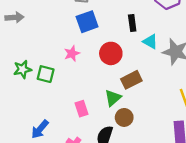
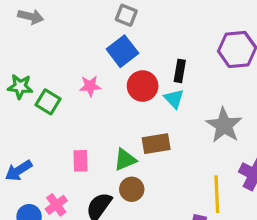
blue square: (87, 22) -> (122, 51), turned -35
cyan triangle: (150, 41) -> (174, 99), moved
red circle: (111, 53) -> (143, 86), moved

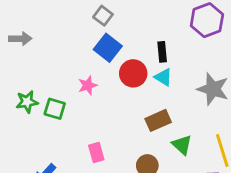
gray square: (126, 15) -> (103, 16), turned 30
green triangle: (125, 160) -> (182, 145), moved, turned -40

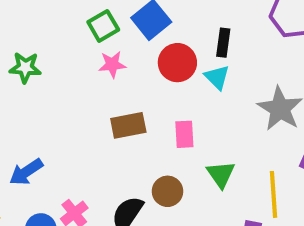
green square: (55, 109) -> (103, 26), moved, turned 30
brown rectangle: (158, 120) -> (128, 125), moved
pink rectangle: (96, 153) -> (184, 134), moved

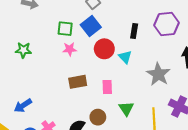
green square: (103, 26) -> (65, 29), turned 35
black rectangle: (223, 43) -> (134, 31), moved

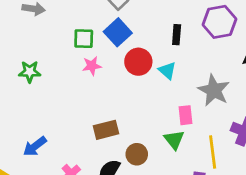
brown rectangle: (78, 82) -> (106, 130), moved
pink rectangle: (107, 87) -> (186, 115), moved

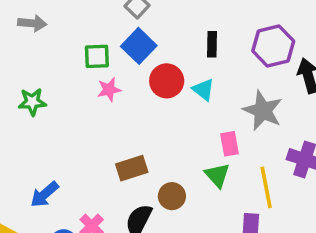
purple hexagon: (219, 22) -> (273, 46), moved

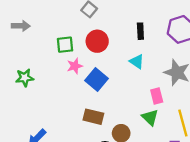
blue square: (139, 46) -> (96, 79), moved
red circle: (167, 81) -> (97, 41), moved
brown rectangle: (132, 168) -> (93, 117), turned 36

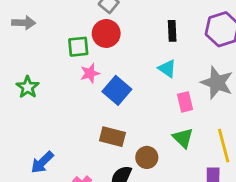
red circle: (97, 41) -> (106, 33), moved
green star: (25, 78) -> (28, 87), turned -30
pink rectangle: (157, 96) -> (185, 102), moved

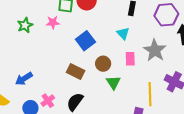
pink star: (90, 73) -> (53, 22), moved
green triangle: (183, 138) -> (113, 82), moved
brown circle: (147, 157) -> (103, 64), moved

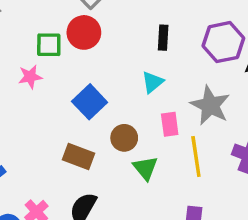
cyan triangle: (123, 33) -> (153, 82), turned 40
yellow line: (150, 94) -> (196, 156), moved

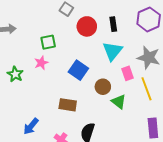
red circle: (84, 32) -> (87, 26), moved
cyan triangle: (153, 82) -> (112, 51), size x1.5
brown rectangle: (78, 157) -> (68, 105), moved

